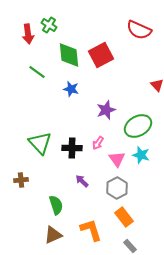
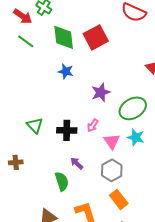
red arrow: (28, 34) -> (23, 16), turned -48
green line: (37, 72) -> (26, 41), moved
green triangle: (40, 143) -> (35, 125), size x0.7
green semicircle: (56, 205) -> (62, 181), moved

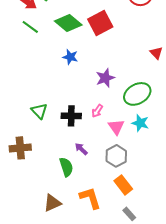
green diamond: (64, 37) -> (68, 23), turned -44
brown cross: (16, 162) -> (20, 148), size x1.5

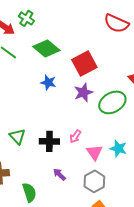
red square: (100, 23) -> (84, 63), moved
purple star: (105, 78) -> (83, 92), moved
green ellipse: (137, 94) -> (112, 102), moved
green semicircle: (66, 167) -> (29, 192), moved

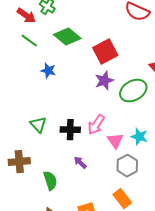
blue star: (48, 82) -> (48, 71), moved
pink arrow: (75, 136) -> (96, 125), size x1.5
gray hexagon: (94, 181) -> (127, 166), moved

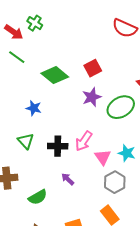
green diamond: (67, 37) -> (55, 75), moved
red square: (105, 52) -> (93, 68), size x0.7
blue star: (48, 71) -> (34, 108), moved
green semicircle: (50, 181) -> (38, 197), turned 78

